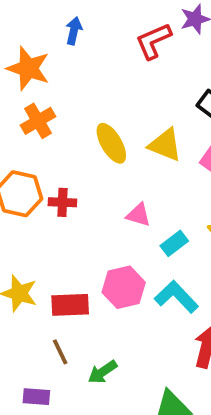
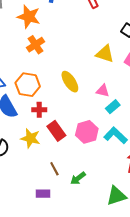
yellow ellipse: (111, 143) -> (70, 82), moved
red cross: (62, 202) -> (39, 110), moved
pink triangle: (138, 215) -> (103, 91), moved
red rectangle: (70, 305) -> (56, 131), moved, turned 60

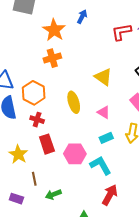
yellow triangle: (105, 54) -> (103, 77), moved
pink triangle: (103, 91) -> (104, 112), moved
yellow star: (31, 138) -> (18, 154), moved

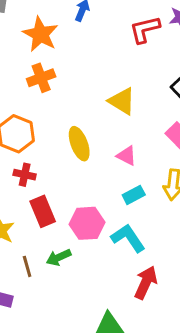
green arrow: (53, 194) -> (59, 257), moved

